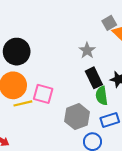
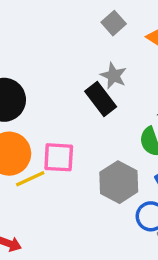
gray square: (109, 23) -> (114, 23), moved
black rectangle: (94, 78) -> (101, 99), moved

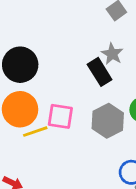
gray hexagon: (119, 182) -> (108, 121), moved

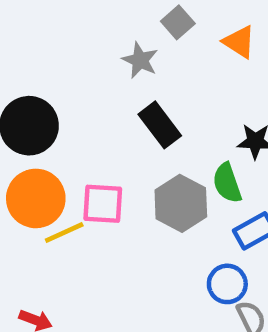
gray star: (112, 54) -> (140, 60), moved

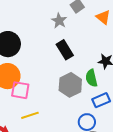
pink square: (103, 204) -> (20, 90), moved
yellow line: (64, 233) -> (30, 115), moved

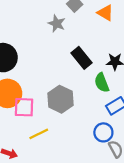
black rectangle: (65, 50) -> (81, 58), moved
gray hexagon: (70, 85) -> (61, 99), moved

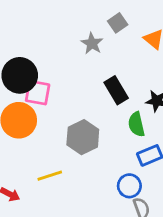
pink square: (24, 107) -> (38, 93), moved

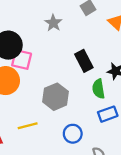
gray star: (92, 43) -> (53, 23), moved
blue circle: (129, 186) -> (73, 134), moved

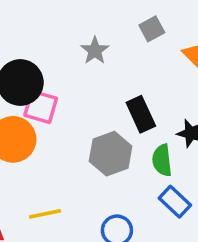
gray hexagon: (55, 97) -> (111, 154), moved
blue rectangle: (108, 114) -> (175, 202), turned 60

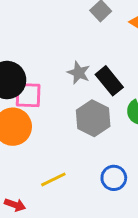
gray star: (95, 51) -> (79, 73), moved

